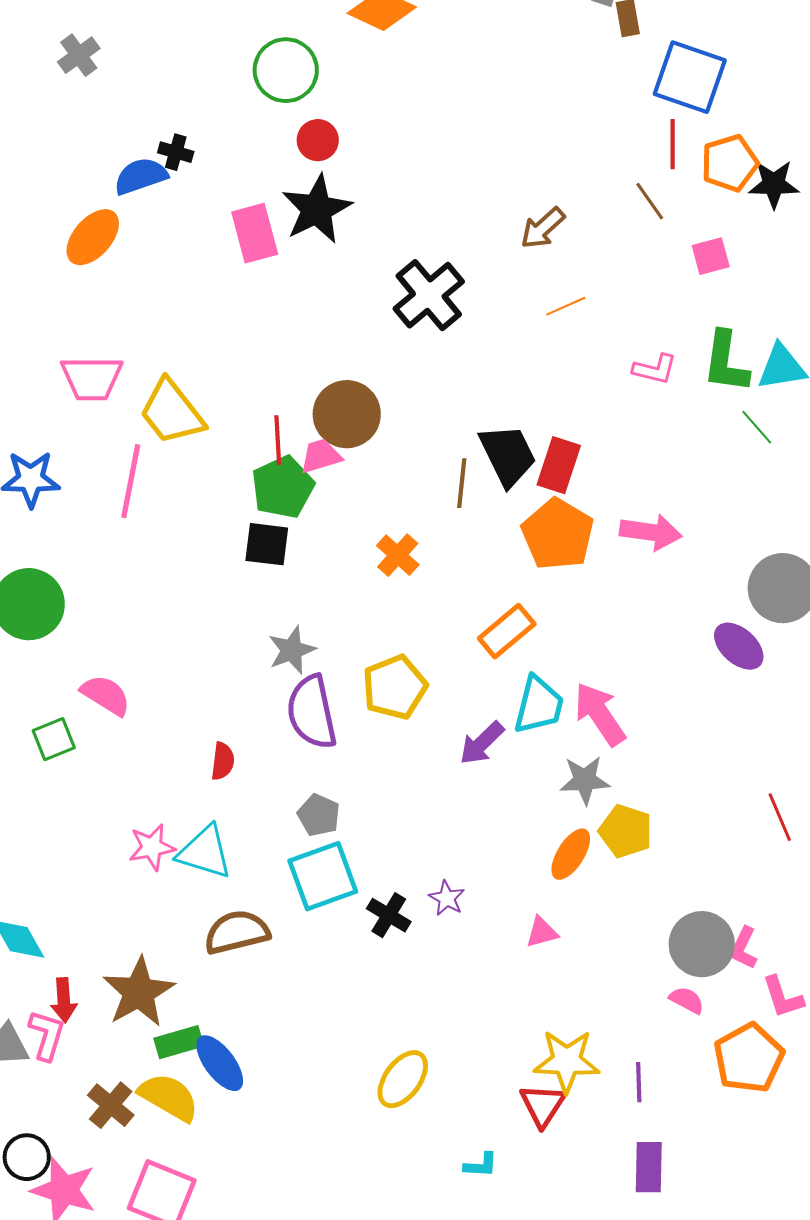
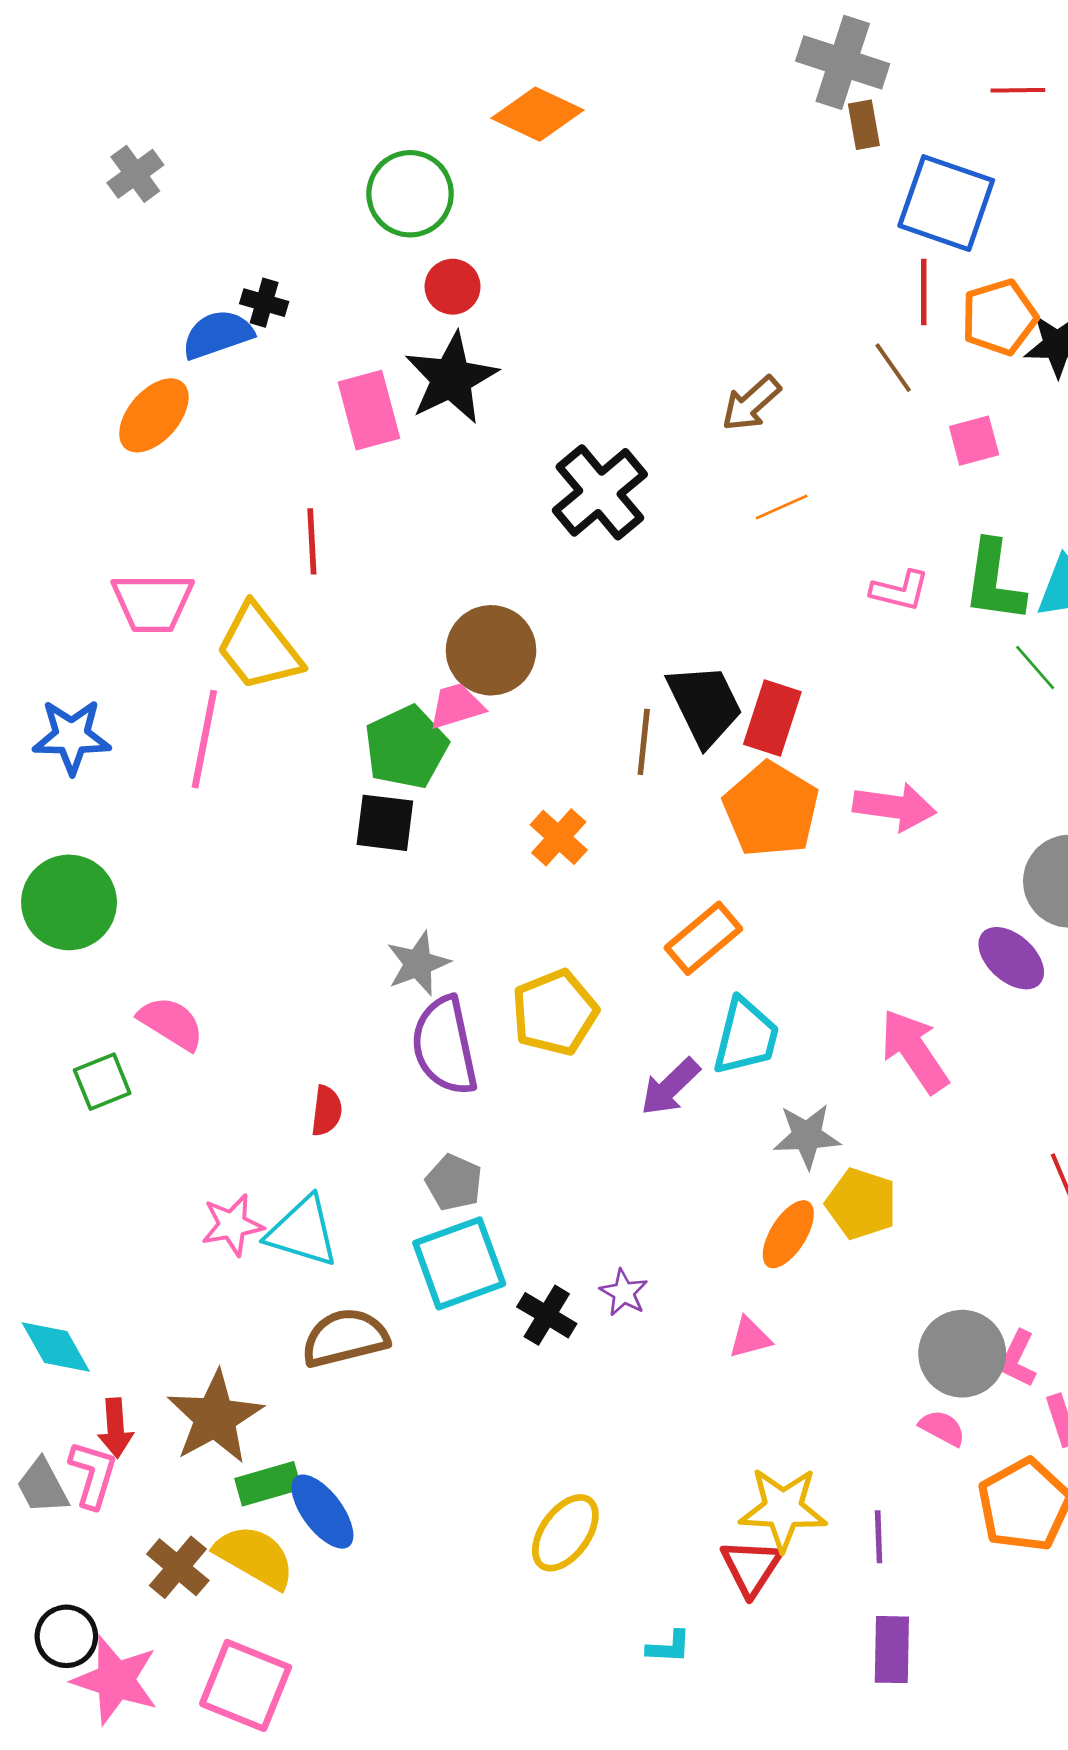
red line: (278, 440) -> (312, 541), moved
pink arrow: (600, 714) -> (914, 1051), moved

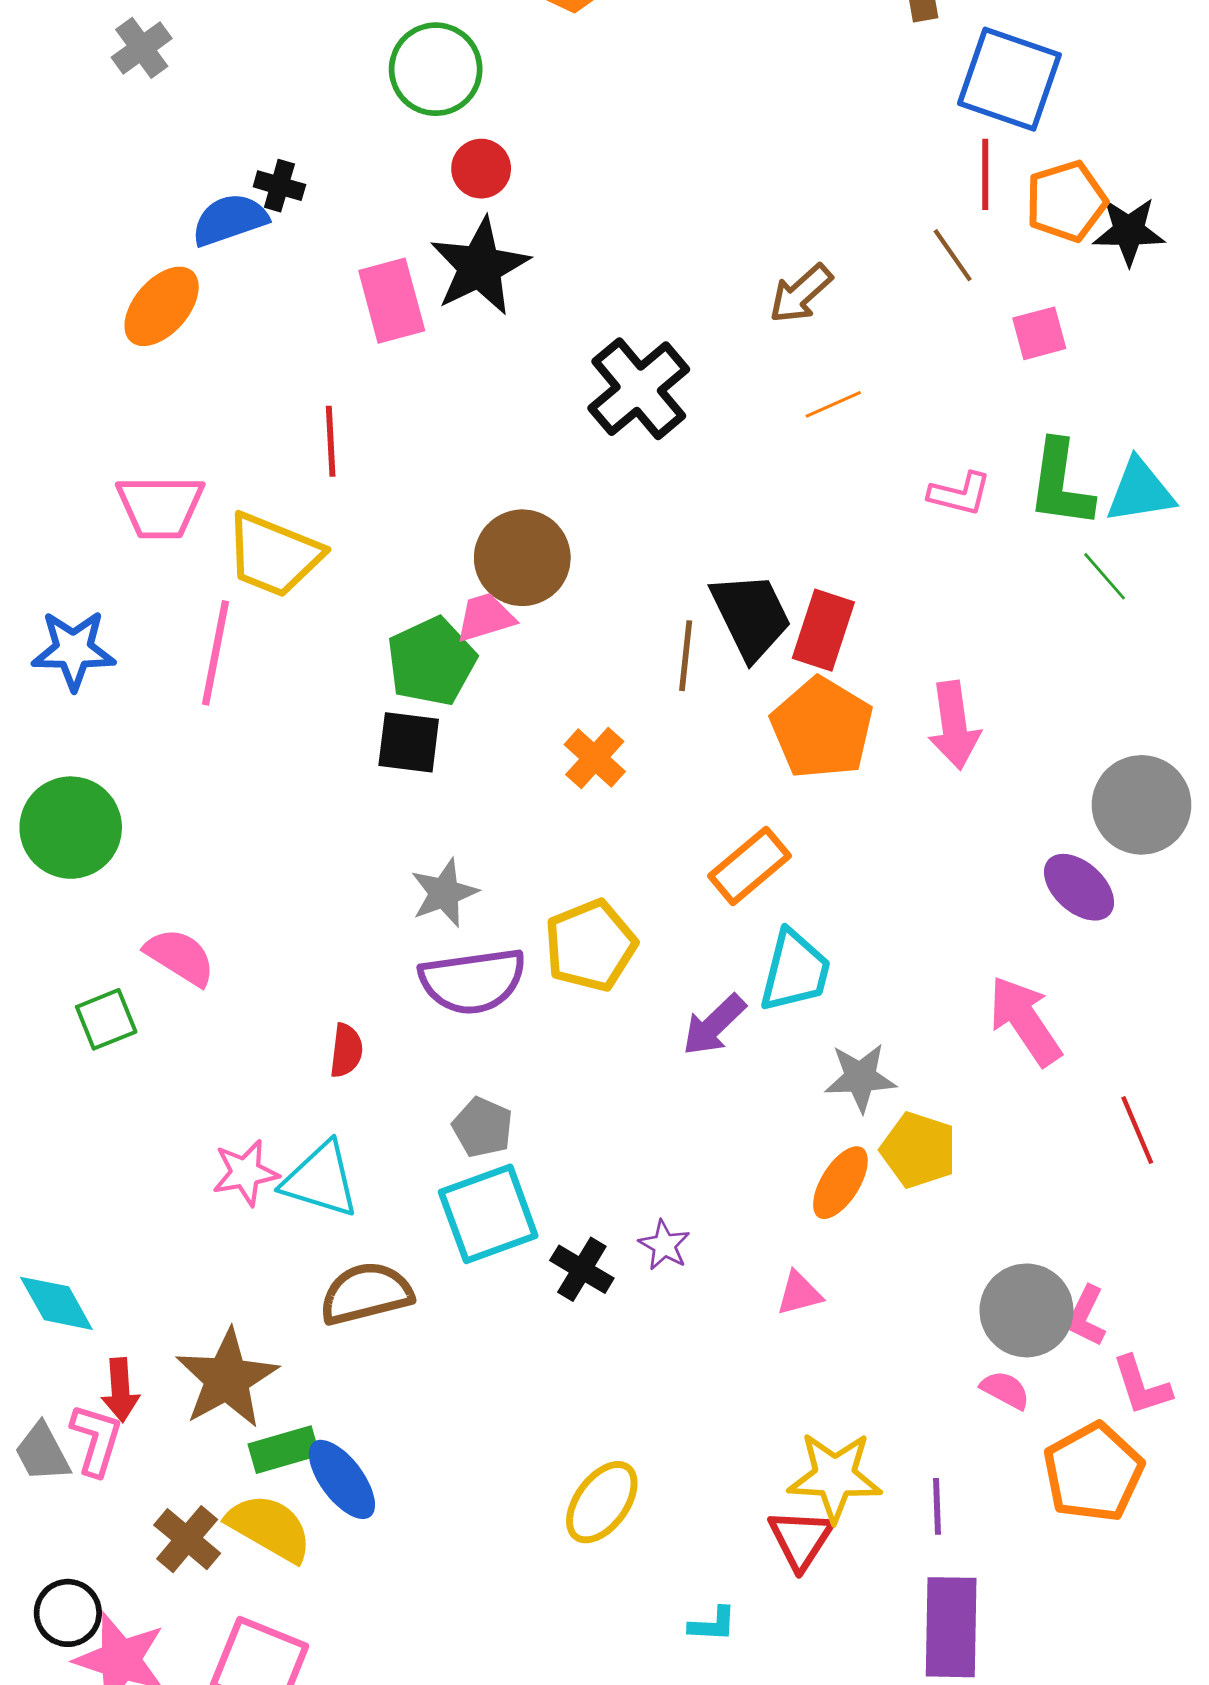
yellow trapezoid: (259, 648) -> (274, 555), turned -30
pink arrow: (894, 807) -> (954, 725), turned 74
purple semicircle: (445, 1046) -> (473, 981), turned -86
pink arrow: (914, 1051) -> (1025, 1021), moved
purple rectangle: (892, 1650) -> (951, 1627), size x1.4

